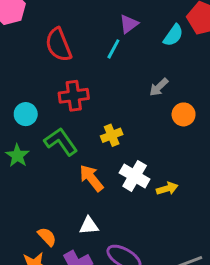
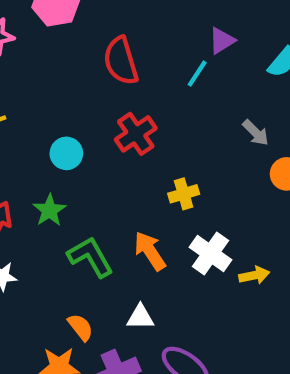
gray arrow: (159, 87) -> (256, 133), turned -96
red cross: (74, 96) -> (136, 134), turned -32
green L-shape: (61, 142) -> (90, 257), moved

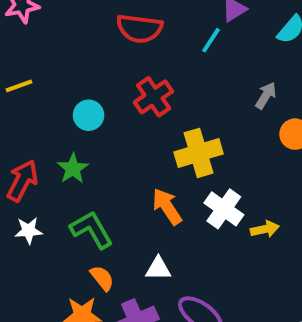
red semicircle: (121, 61) -> (139, 28), turned -66
gray arrow: (256, 133) -> (266, 95), turned -104
yellow cross: (184, 194) -> (199, 153), size x1.6
green L-shape: (90, 257) -> (92, 230), moved

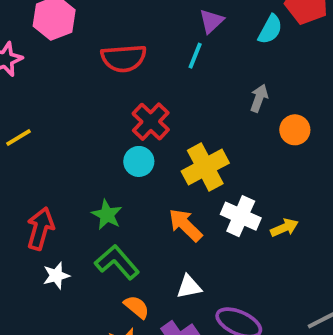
cyan circle: (89, 115) -> (139, 161), moved
green star: (73, 169) -> (107, 215), moved

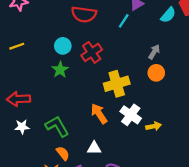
orange circle: (295, 130) -> (156, 73), moved
cyan circle: (139, 161) -> (63, 46), moved
green star: (107, 215) -> (60, 70), moved
red arrow: (40, 229) -> (18, 99), turned -120

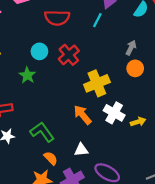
green star: (60, 70) -> (27, 75), moved

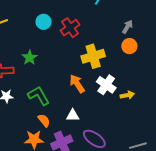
green star: (27, 75) -> (30, 58), moved

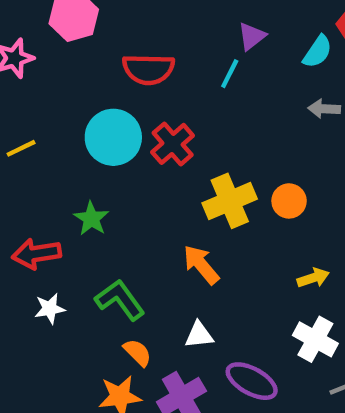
cyan circle: (44, 22) -> (113, 137), size x1.6
gray arrow: (127, 27) -> (324, 109), moved, turned -112
orange circle: (129, 46) -> (289, 201), moved
white cross: (106, 85) -> (315, 339), moved

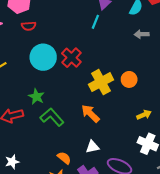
red semicircle: (148, 69) -> (29, 26), moved, size x0.6
green L-shape: (120, 300) -> (52, 117), moved
white star: (50, 309) -> (12, 162), moved

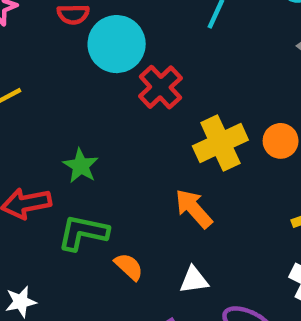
cyan circle: (43, 57) -> (117, 44), moved
green L-shape: (52, 117) -> (83, 233), moved, turned -40
orange semicircle: (64, 158) -> (129, 267), moved

